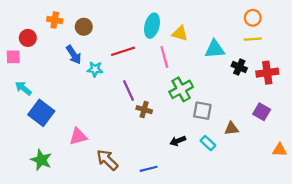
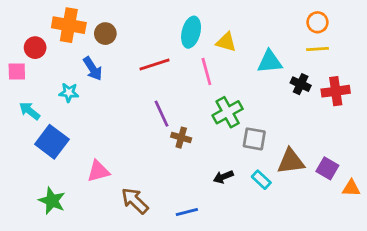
orange cross: (55, 20) -> (69, 25), size x1.6
cyan star: (95, 69) -> (69, 93), moved
purple square: (262, 112) -> (327, 168), moved
brown triangle: (231, 129) -> (291, 161), size x1.5

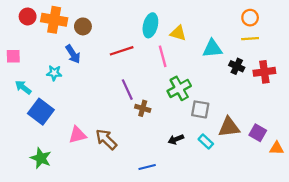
red circle: (35, 48) -> (28, 16), moved
brown arrow: (135, 201) -> (106, 139), moved

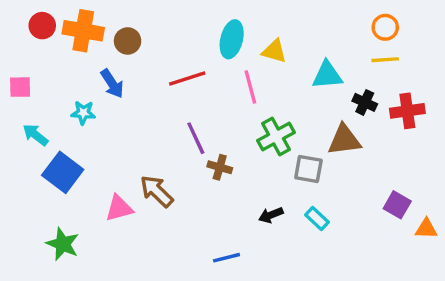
brown triangle: (229, 127) -> (344, 140), moved
brown arrow: (106, 139) -> (157, 191), moved

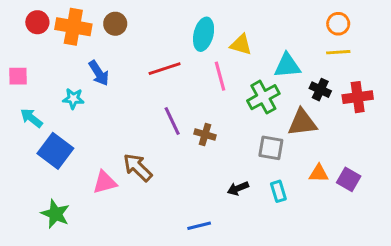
brown circle: (128, 41) -> (115, 24), moved
green cross: (276, 137) -> (263, 97), moved
brown cross: (220, 167) -> (205, 134), moved
cyan rectangle: (317, 218) -> (278, 191), turned 30
orange triangle: (426, 229) -> (319, 173), moved

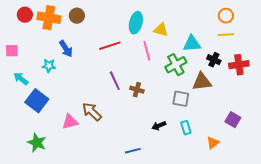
orange triangle: (319, 173) -> (213, 143), moved, turned -40

